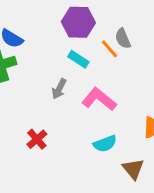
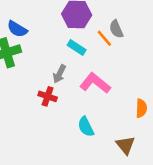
red cross: (37, 139) -> (48, 96), moved, turned -30
cyan semicircle: (105, 144) -> (86, 127), moved, turned 84

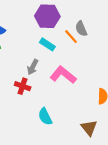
cyan semicircle: (86, 127) -> (45, 117), moved

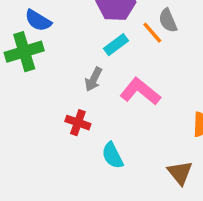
cyan rectangle: (47, 44) -> (116, 45), turned -70
red cross: (23, 86) -> (78, 123), moved

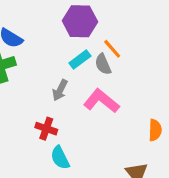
gray semicircle: (168, 20) -> (103, 64), moved
cyan semicircle: (112, 155) -> (60, 158), moved

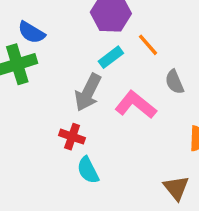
gray semicircle: (103, 64) -> (174, 82), moved
gray arrow: (60, 90) -> (88, 92), size x1.5

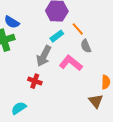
gray semicircle: (174, 82) -> (86, 46), moved
cyan semicircle: (88, 170) -> (19, 108), moved, turned 84
brown triangle: (176, 188) -> (96, 101), moved

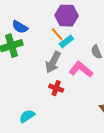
orange line: (78, 29) -> (57, 34), moved
red cross: (35, 81) -> (56, 88), moved

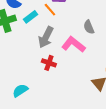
cyan rectangle: (66, 41) -> (30, 17), moved

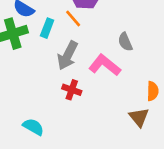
cyan rectangle: (30, 17) -> (47, 28), turned -32
cyan semicircle: (20, 91) -> (33, 127), turned 63

